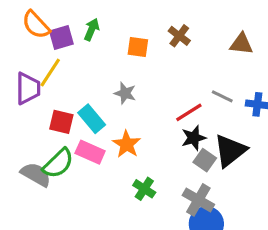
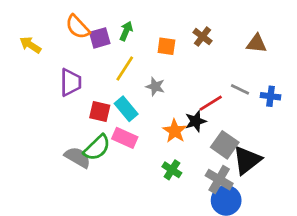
yellow line: (50, 73) -> (125, 68), moved
black star: (194, 138) -> (196, 121), moved
orange star: (127, 144) -> (175, 131), moved
black triangle: (230, 151) -> (247, 160), moved
gray square: (205, 160) -> (225, 145), size x1.4

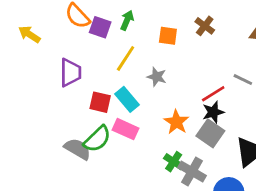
purple square: (100, 38) -> (100, 27), turned 35
black star: (196, 121) -> (213, 112), moved
gray square: (225, 145) -> (210, 133), moved
gray cross: (219, 180) -> (192, 172), moved

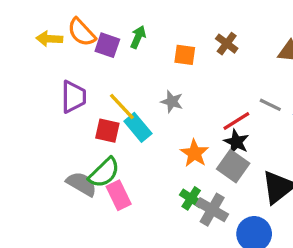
yellow arrow: (29, 34) -> (49, 39), moved, turned -30
yellow line: (126, 58) -> (122, 106), moved, turned -76
black star: (213, 112) -> (236, 142), turned -30
pink rectangle: (126, 129) -> (119, 195), moved, turned 40

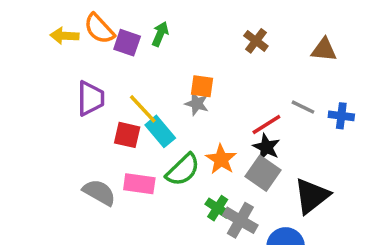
orange square: (185, 55) -> (202, 86), moved
green semicircle: (104, 173) -> (183, 170), moved
pink rectangle: (119, 195) -> (139, 184), moved, turned -56

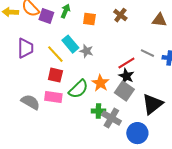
orange square: (202, 86) -> (89, 19), moved
cyan rectangle: (160, 131) -> (70, 44), moved
red square: (127, 135) -> (55, 75), moved
green cross: (218, 208) -> (98, 111), turned -32

